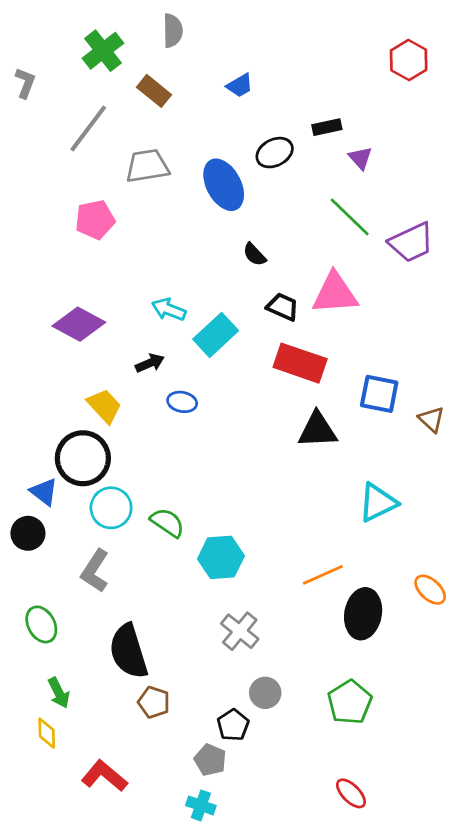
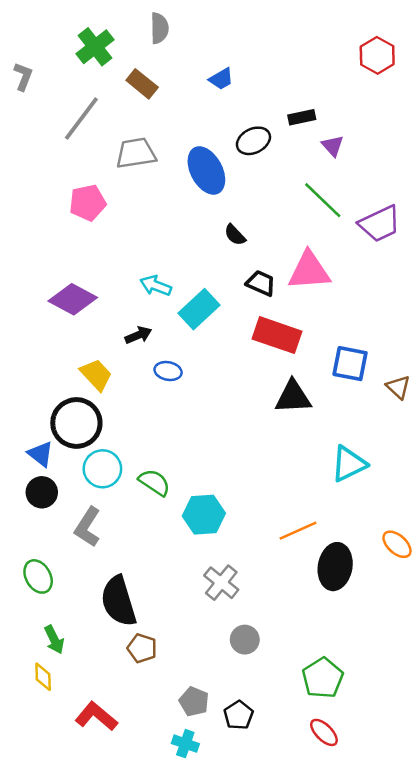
black circle: (28, 533) -> (42, 492), moved
green pentagon: (350, 702) -> (323, 678), moved
black pentagon: (233, 725) -> (239, 715), moved

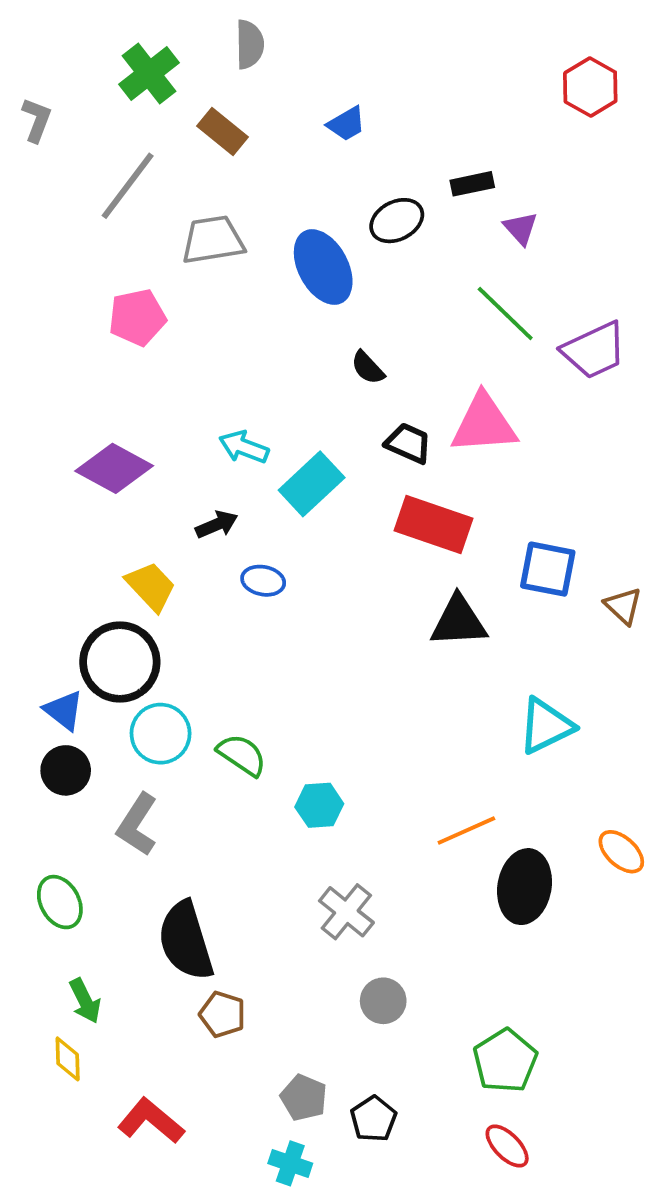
cyan hexagon: (204, 515) -> (319, 805), size x0.7

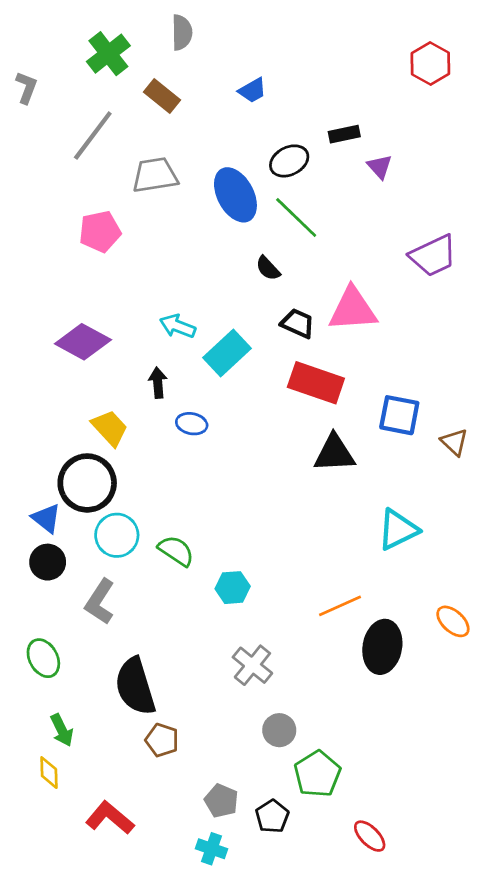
green line: (505, 313) -> (296, 217), moved
black arrow: (217, 525) -> (158, 383), turned -72
green pentagon: (505, 1061) -> (317, 774), moved

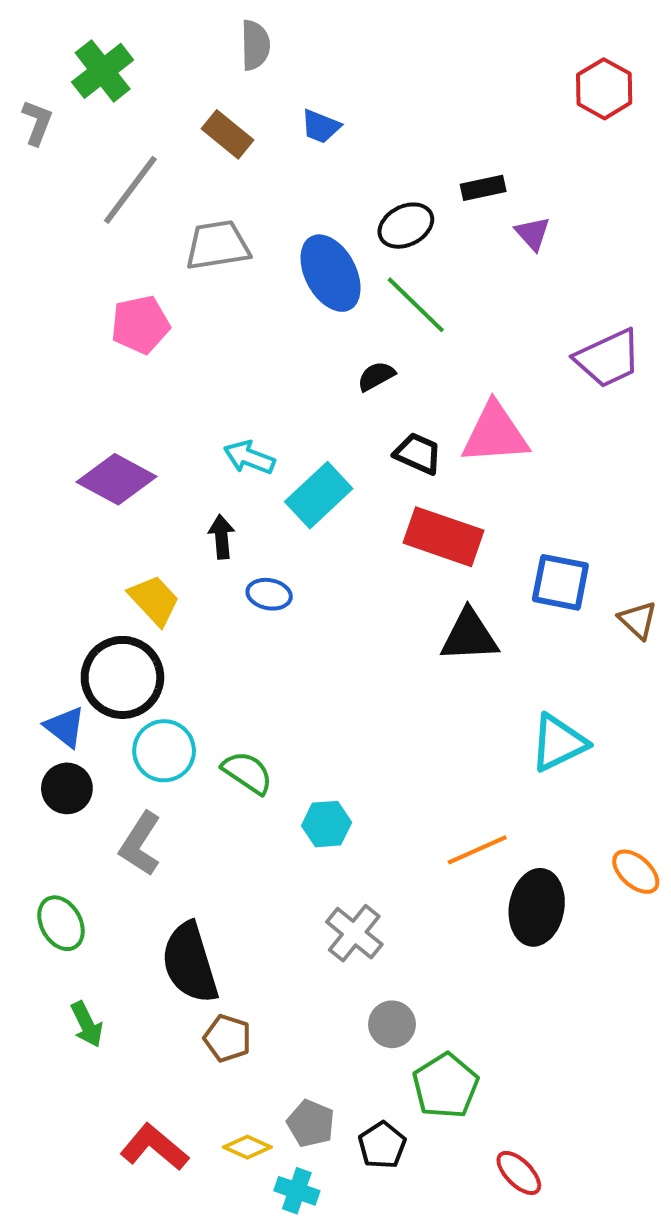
green cross: (108, 54) -> (103, 71), moved
blue trapezoid: (252, 90) -> (321, 126), moved, turned 52
black semicircle: (268, 268) -> (376, 376), turned 104
yellow diamond: (49, 773) -> (247, 1147), moved, turned -64

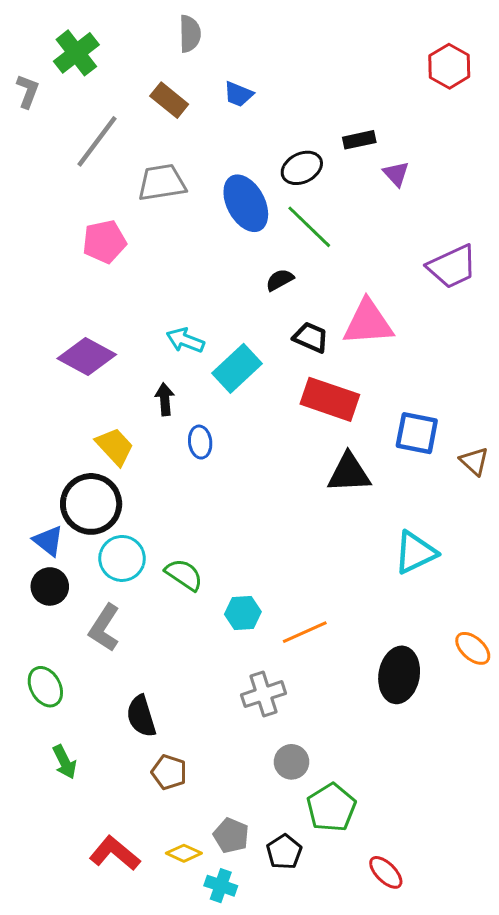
blue ellipse: (269, 594) -> (200, 442), turned 72
orange line: (477, 850) -> (305, 632), moved
gray cross: (354, 933) -> (264, 694), turned 33
black semicircle: (190, 963) -> (141, 716), size x0.7

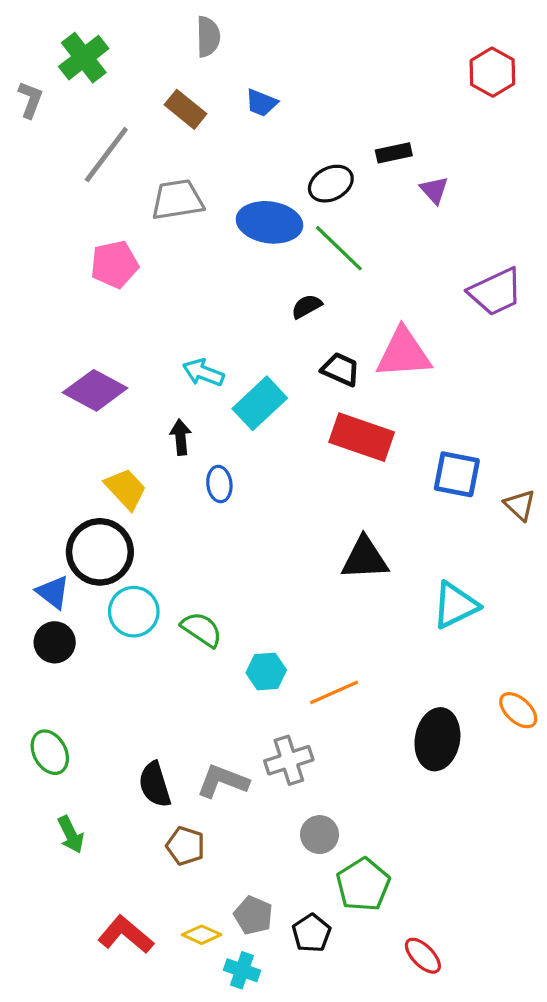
blue ellipse: (246, 203) -> (269, 222), turned -54
black triangle: (349, 473) -> (365, 558), moved
gray L-shape: (104, 628) -> (223, 781), moved, turned 78

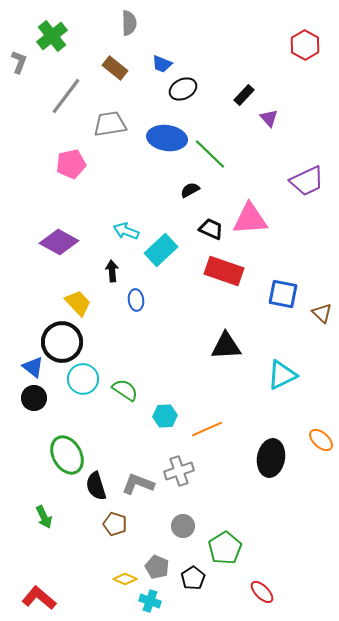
black rectangle: (394, 153) -> (244, 95), turned -35
black ellipse: (331, 184) -> (183, 89), moved
green ellipse: (50, 752) -> (67, 455), moved, size x1.4
gray circle: (320, 835) -> (183, 526), moved
red L-shape: (126, 935) -> (39, 598), moved

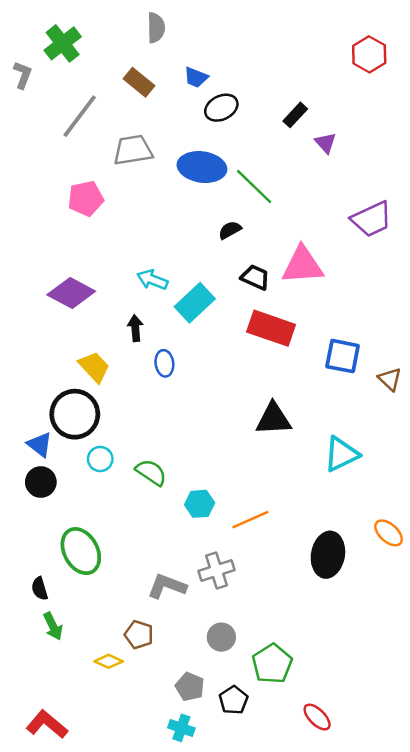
cyan circle: (83, 379) -> (100, 459), size x0.7
black semicircle: (96, 486) -> (40, 589), moved, size x0.7
yellow diamond: (125, 579) -> (109, 661), moved

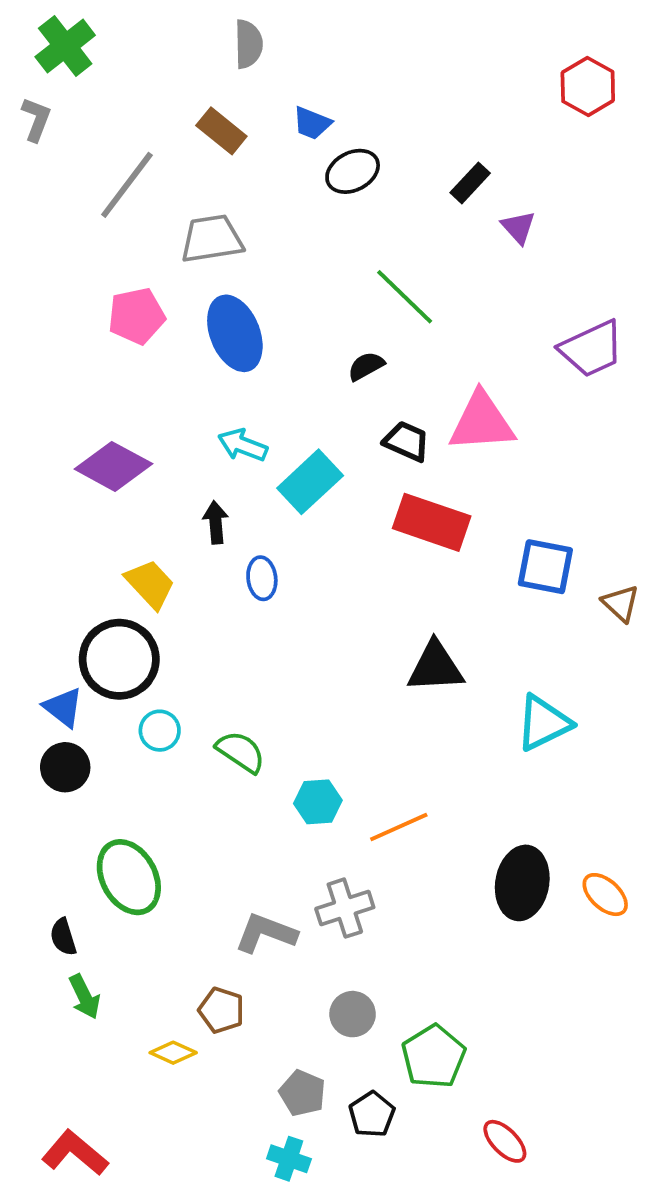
green cross: (63, 43) -> (65, 46), moved
blue ellipse: (202, 167) -> (235, 333), moved, turned 60
orange ellipse: (389, 533) -> (605, 895), moved

